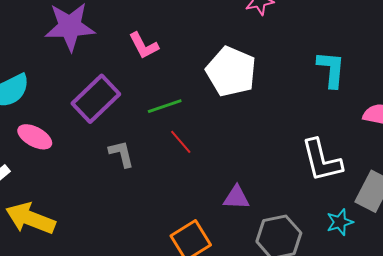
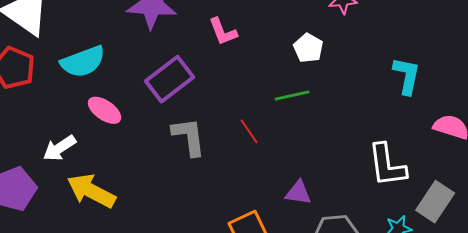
white pentagon: (231, 72) -> (308, 48), moved, size x0.6
green line: (165, 106) -> (292, 96), moved
gray L-shape: (121, 154) -> (189, 137), size x1.4

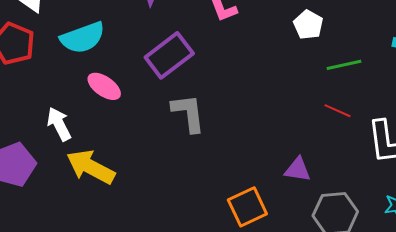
green line: (292, 96) -> (344, 65), moved
red line: (249, 131) -> (338, 111), moved, turned -32
white arrow: (59, 148) -> (59, 124), turned 96

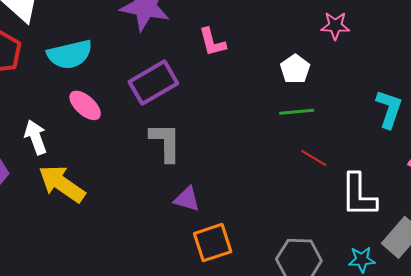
green line: (344, 65) -> (297, 112), moved
purple triangle: (298, 169) -> (187, 199), moved

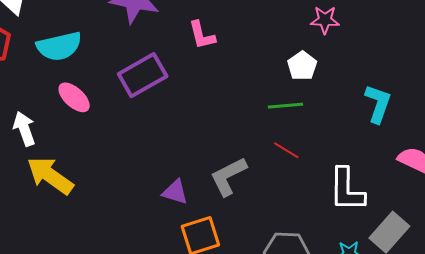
white pentagon: (295, 69) -> (302, 66), moved
gray L-shape: (165, 142) -> (228, 176), moved, turned -117
red line: (314, 158) -> (286, 150), moved

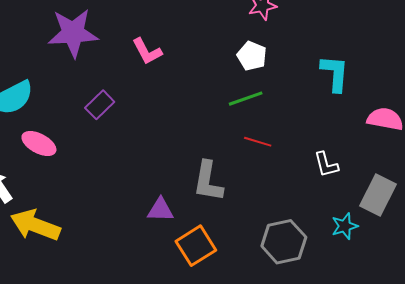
purple rectangle: (143, 75) -> (100, 105), size x0.6
gray L-shape: (228, 176) -> (208, 181), turned -39
white L-shape: (347, 190) -> (326, 165), size x0.6

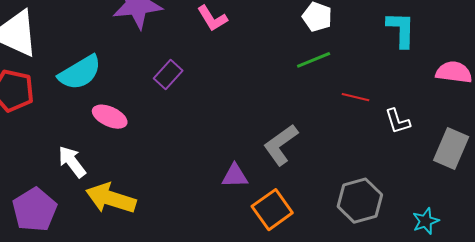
red line: (258, 142) -> (355, 97), moved
gray L-shape: (208, 181) -> (281, 145), turned 48
cyan star: (345, 226) -> (426, 221), moved

